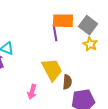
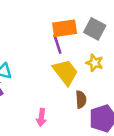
yellow star: (90, 44) -> (95, 63), moved
yellow trapezoid: (52, 70) -> (65, 72), moved

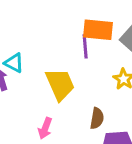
yellow trapezoid: (65, 72) -> (60, 84), moved

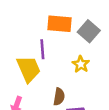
purple line: (85, 46) -> (42, 49), moved

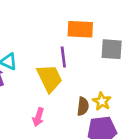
gray square: (89, 31) -> (112, 49), moved, turned -35
yellow star: (81, 64) -> (102, 101), moved

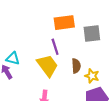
brown semicircle: (83, 106) -> (76, 66), moved

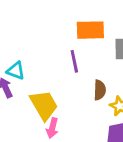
yellow trapezoid: (47, 66) -> (44, 105), moved

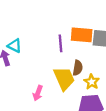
orange rectangle: (90, 30) -> (82, 35), moved
yellow trapezoid: (44, 105) -> (64, 78), moved

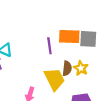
yellow star: (92, 82) -> (81, 68), moved

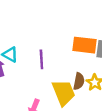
purple line: (49, 46) -> (41, 59), moved

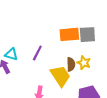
purple line: (41, 59) -> (37, 53), turned 42

